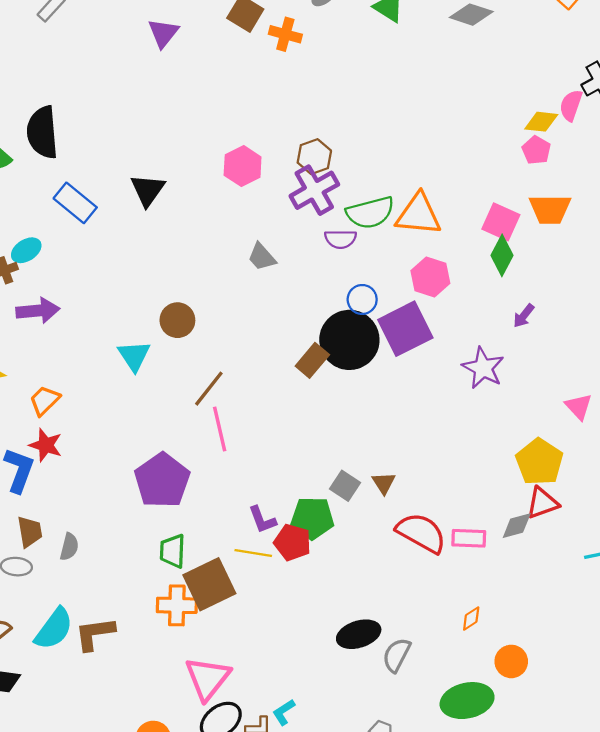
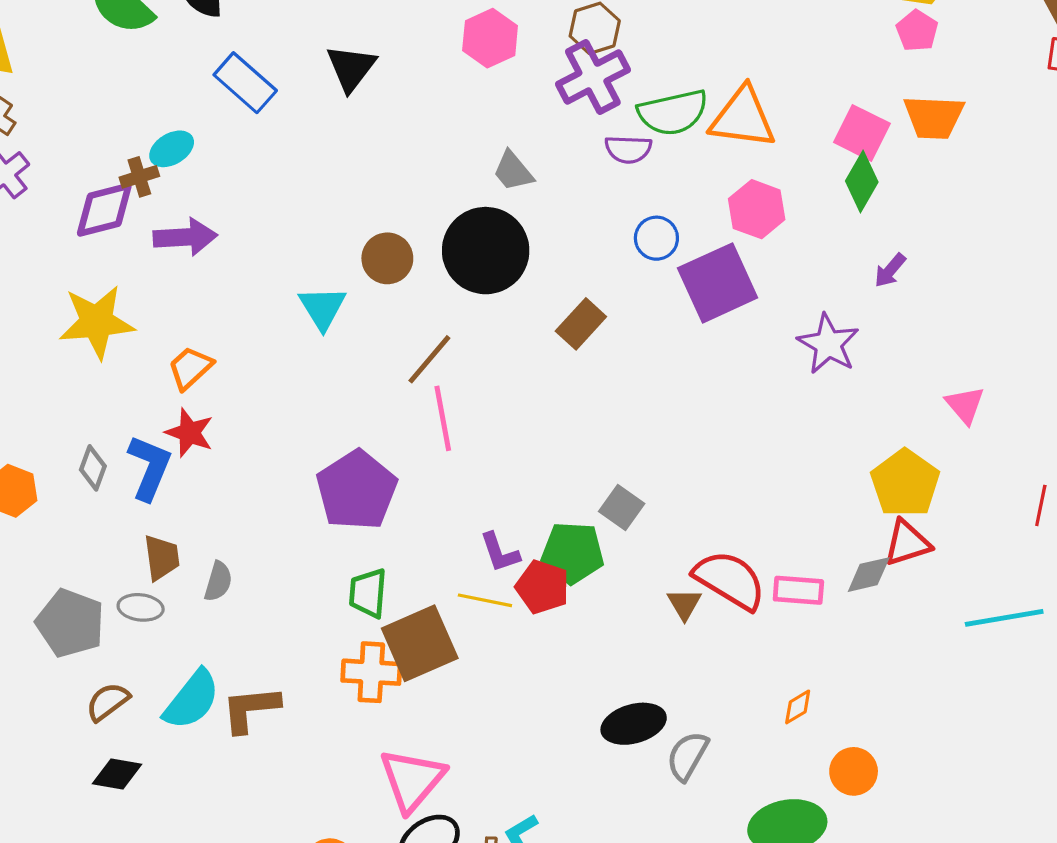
black circle: (349, 340) -> (486, 251), moved
brown triangle: (384, 483) -> (684, 604), moved

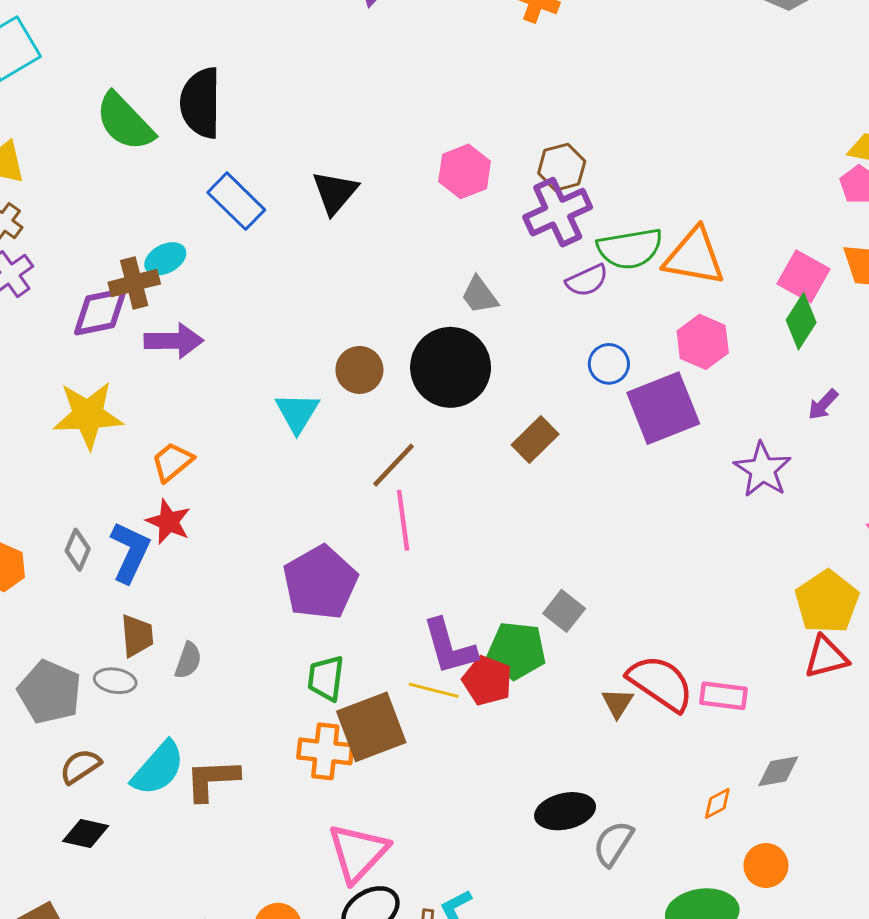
purple semicircle: (628, 149) -> (587, 280), turned -30
brown cross: (139, 177) -> (134, 283), size x1.4
purple L-shape: (500, 552) -> (449, 647), size x1.5
gray diamond: (869, 575) -> (778, 771), moved

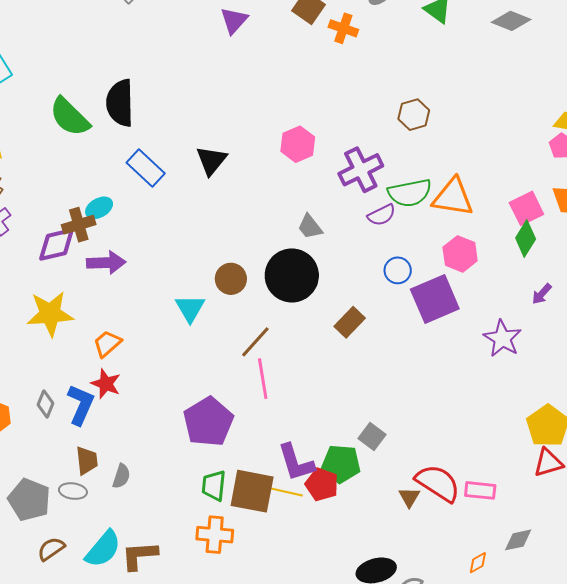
brown hexagon: (562, 167) -> (414, 115), moved
pink square: (804, 276) -> (526, 208), turned 36
brown square: (371, 727) -> (252, 491), moved, turned 33

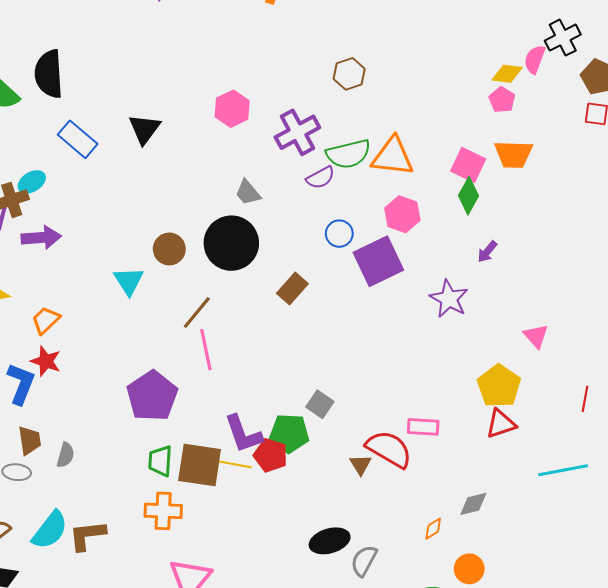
pink square: (526, 208) -> (468, 165), turned -36
pink rectangle: (480, 490) -> (423, 427), moved

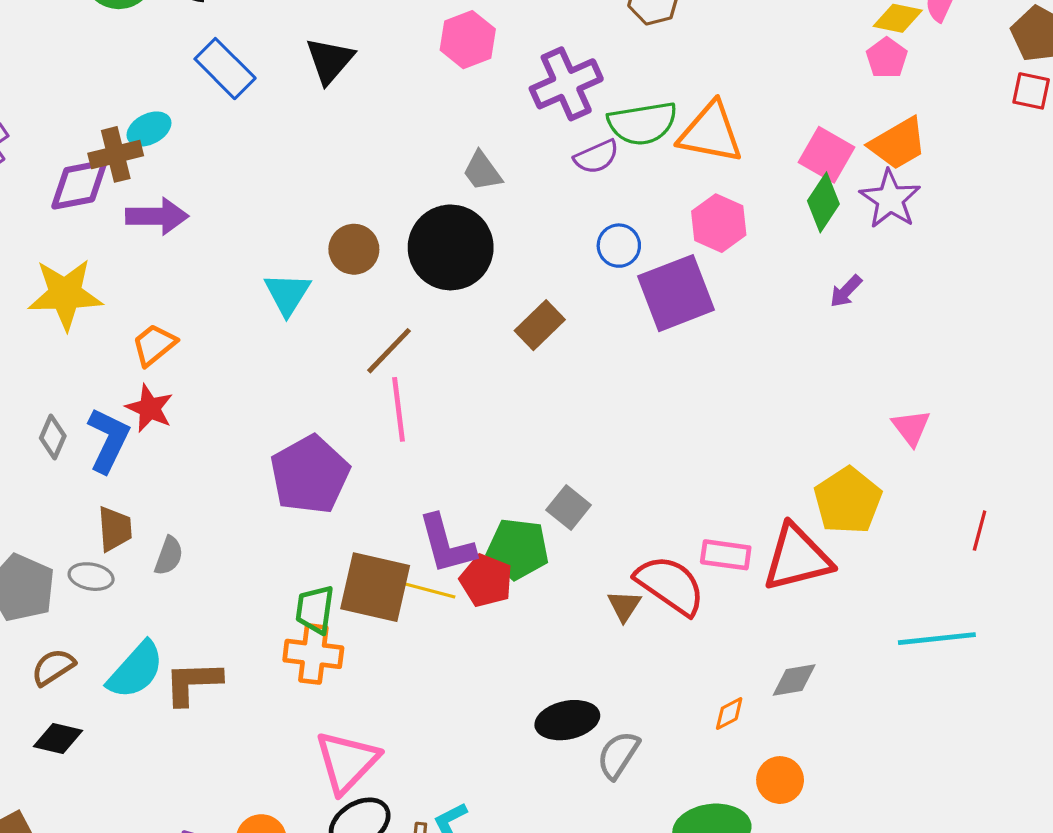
orange trapezoid: (513, 154) -> (898, 144), turned -36
purple star: (449, 299) -> (890, 199), moved
red triangle: (501, 424) -> (797, 558), moved, size x1.5
green trapezoid: (160, 461) -> (315, 609), moved

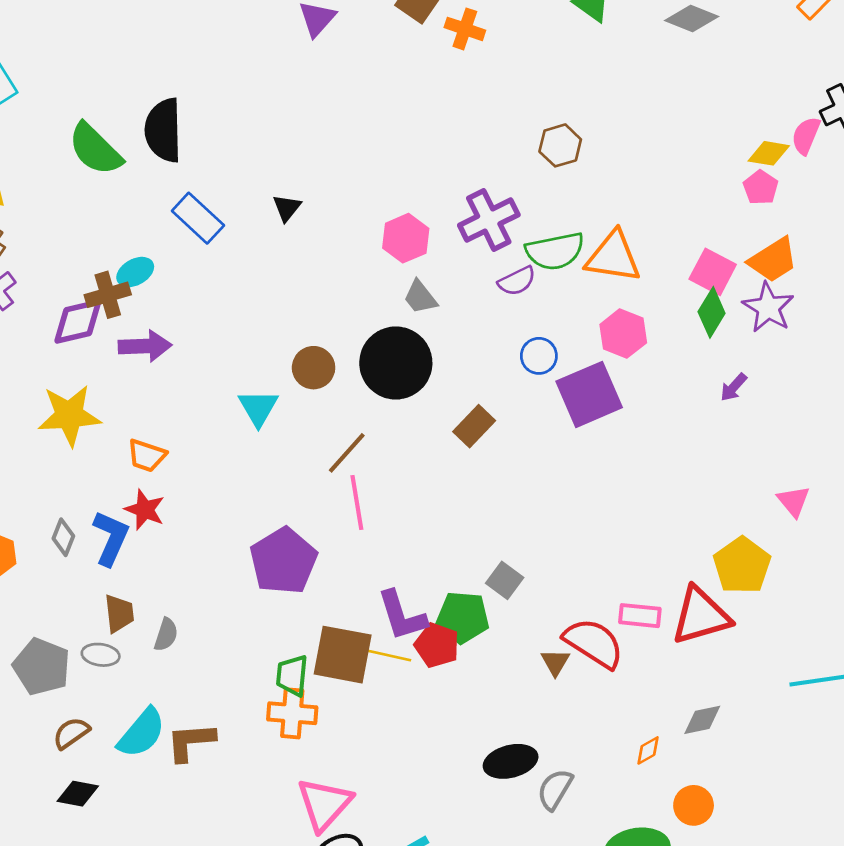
pink hexagon: (468, 40) -> (406, 238), moved
black triangle: (330, 60) -> (287, 208), size x0.7
orange trapezoid: (154, 345) -> (147, 455), turned -120

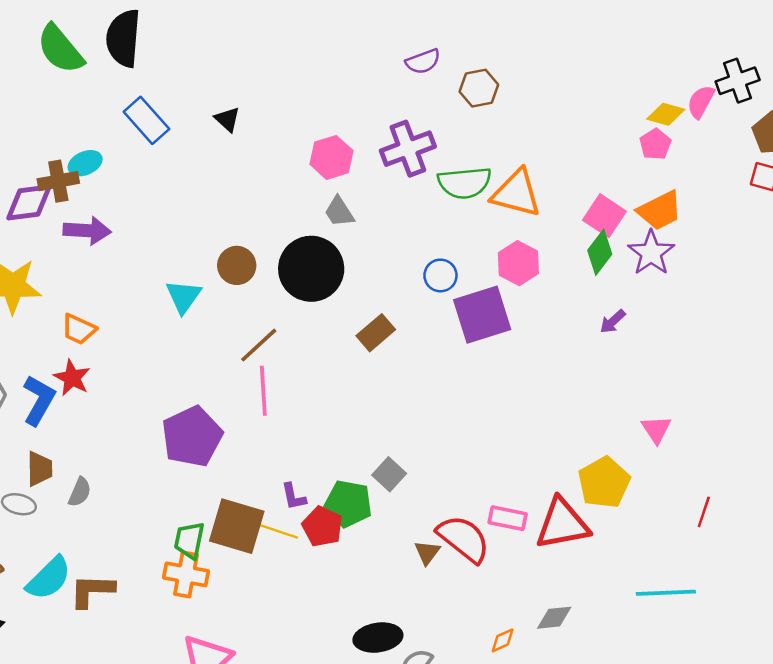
black triangle: (287, 208) -> (227, 119), turned -32
purple semicircle: (517, 281) -> (423, 61), moved
purple L-shape: (402, 616) -> (294, 497), size x0.6

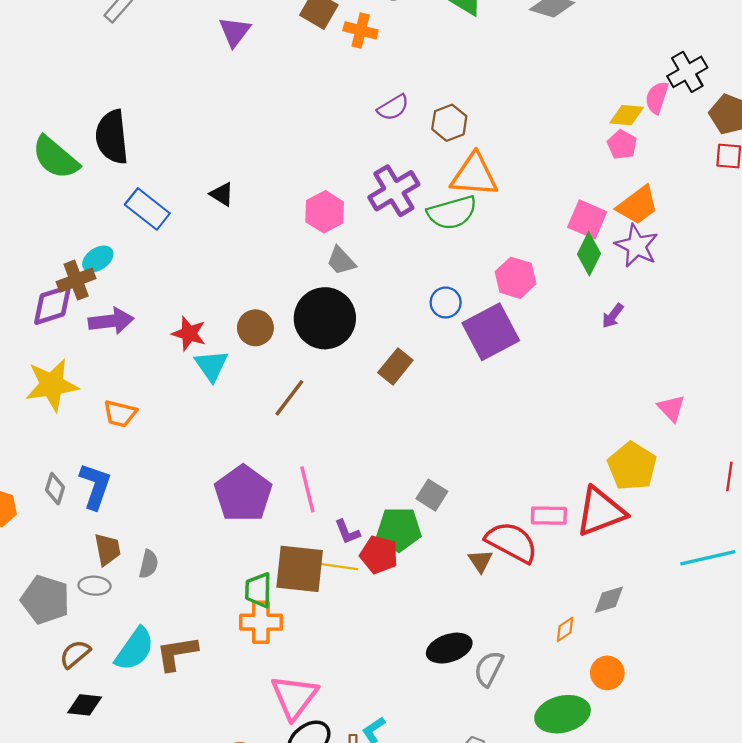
orange triangle: (516, 193) -> (474, 175), moved
red star: (72, 378) -> (189, 334), moved
pink line: (263, 391) -> (307, 489), moved

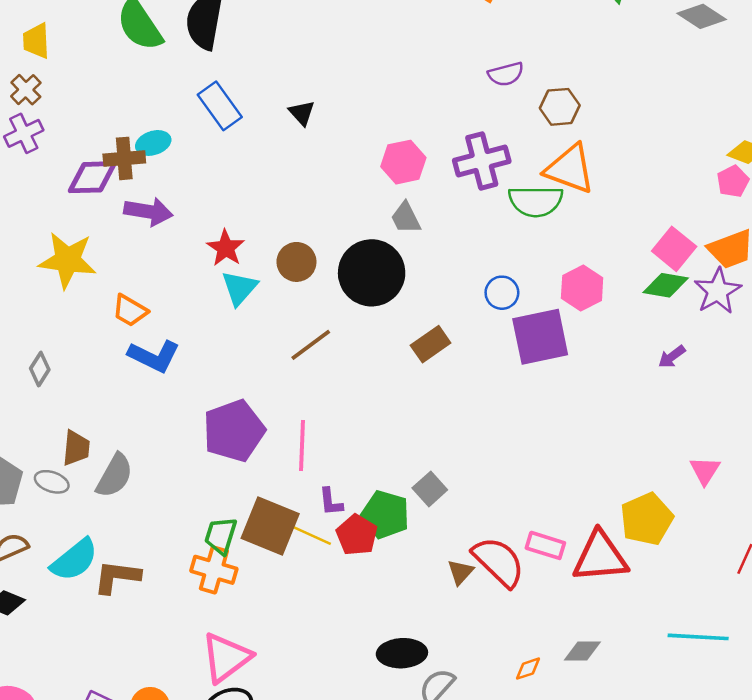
green diamond: (589, 254) -> (666, 285), turned 57
blue L-shape: (95, 486) -> (154, 356), moved, turned 81
gray semicircle: (149, 564) -> (114, 476), size x1.5

